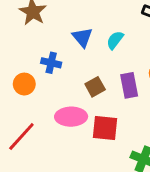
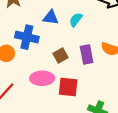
blue triangle: (82, 37) -> (51, 17), turned -42
blue cross: (51, 63) -> (27, 37), size x1.5

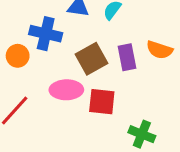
brown square: (61, 55) -> (92, 59), size x1.5

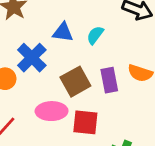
blue cross: (46, 34) -> (32, 58), turned 32

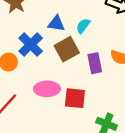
brown square: (75, 82) -> (67, 49), moved

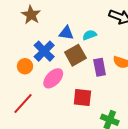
cyan semicircle: (83, 26) -> (90, 35), turned 32
pink ellipse: (47, 89) -> (53, 78), moved, turned -45

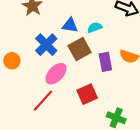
orange circle: (25, 66) -> (12, 61), moved
red square: (82, 98) -> (87, 94), turned -30
red line: (23, 104) -> (43, 101), moved

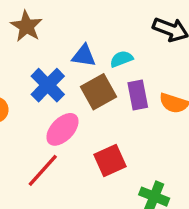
purple rectangle: (105, 62) -> (138, 95), moved

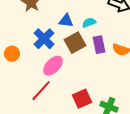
red square: (110, 160) -> (82, 99), moved

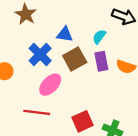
cyan semicircle: (89, 23) -> (99, 37), moved, turned -32
red line: (41, 91) -> (37, 112), turned 55

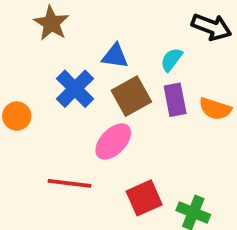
pink ellipse: (50, 85) -> (113, 142), moved

